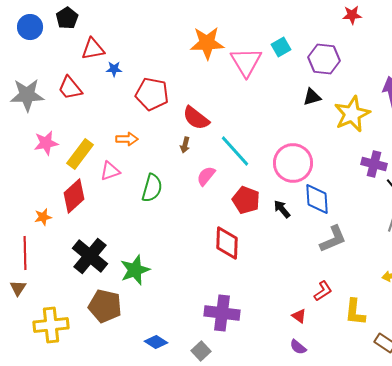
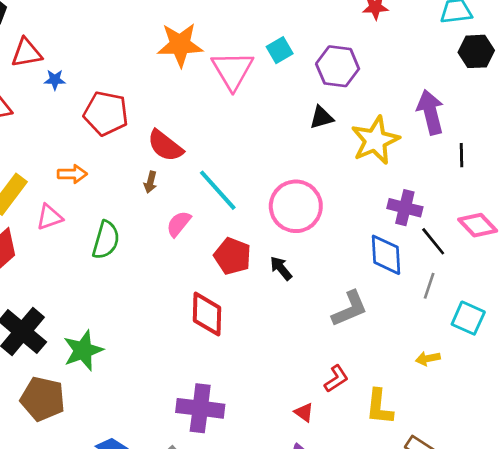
blue diamond: (317, 199) -> (386, 255), moved

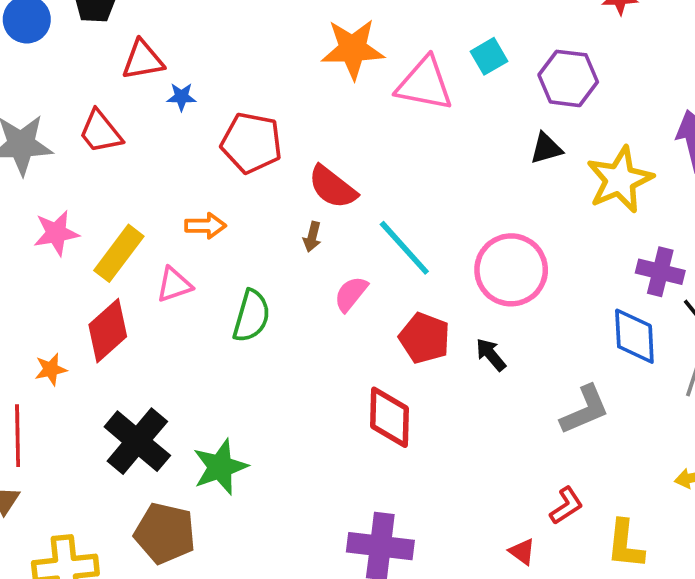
pink triangle: (233, 70) -> (425, 84), turned -48

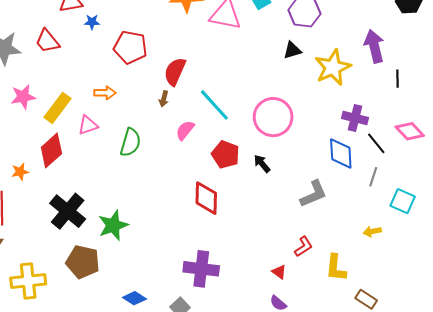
red semicircle: (332, 187) -> (175, 72), turned 76

